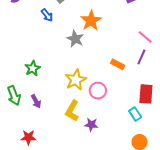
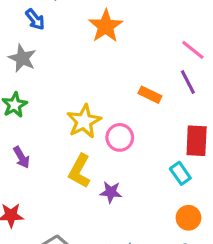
gray star: (75, 39) -> (22, 58), moved
purple line: (141, 57) -> (188, 82), turned -49

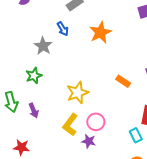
blue arrow: (35, 19) -> (63, 29), moved
pink circle: (120, 137) -> (96, 122), moved

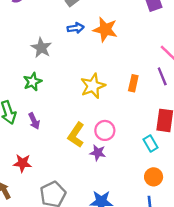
blue arrow: (63, 29) -> (76, 28), moved, turned -64
orange star: (100, 32) -> (105, 30), turned -30
orange rectangle: (123, 81) -> (133, 83), turned 72
yellow star: (78, 93) -> (93, 86), moved

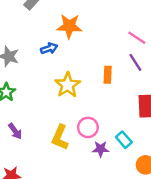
blue arrow: (76, 28) -> (49, 48), moved
cyan rectangle: (150, 143) -> (124, 140), moved
purple star: (98, 153) -> (101, 149), moved

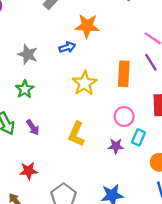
orange rectangle: (108, 75) -> (124, 74), size x1.5
pink circle: (88, 127) -> (124, 117), moved
cyan rectangle: (124, 140) -> (139, 137), turned 63

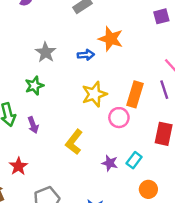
pink circle: (124, 117) -> (119, 118), moved
red star: (28, 171) -> (18, 166), turned 30

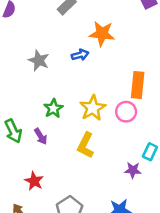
green star: (34, 86) -> (53, 108), moved
yellow star: (94, 94) -> (93, 108), moved
purple star: (110, 163) -> (133, 170), moved

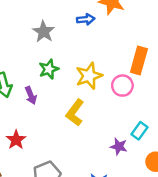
gray star: (39, 60) -> (44, 32), moved

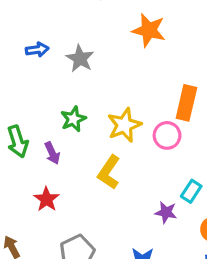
blue arrow: (86, 19) -> (37, 50), moved
gray star: (44, 32) -> (80, 58), moved
red star: (16, 140) -> (46, 199), moved

